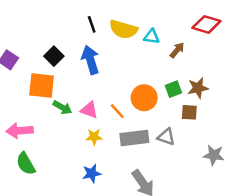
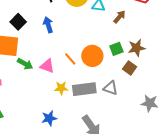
blue arrow: (90, 60) -> (48, 25), size x0.7
orange line: (117, 111) -> (70, 59), moved
brown square: (189, 112) -> (130, 68), turned 32
yellow star: (94, 137) -> (61, 88), moved

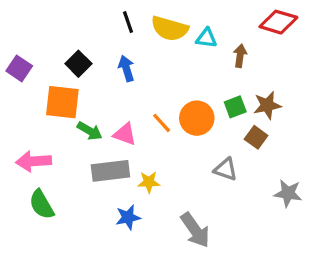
brown arrow: (119, 17) -> (240, 56), turned -32
yellow star: (61, 88) -> (149, 182), moved
gray rectangle: (84, 89) -> (110, 171), moved

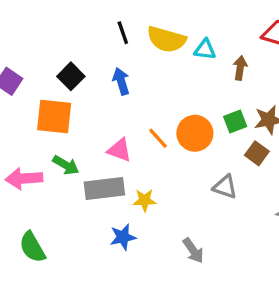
green arrow: (90, 131) -> (66, 165), moved
green semicircle: (42, 204) -> (32, 247), moved
gray arrow: (195, 230) -> (193, 251), size x0.7

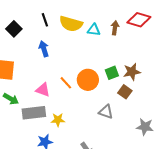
brown arrow: (240, 68) -> (115, 28), moved
black square: (71, 76) -> (14, 29), moved

